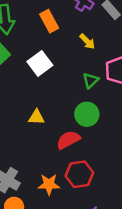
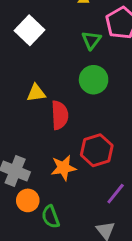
red semicircle: (68, 140) -> (60, 115), moved, turned 125

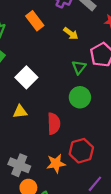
white square: (30, 30) -> (26, 77), moved
yellow triangle: (36, 93) -> (20, 112), moved

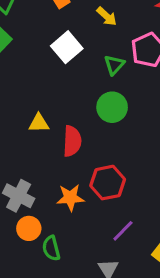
white square: (26, 77) -> (67, 47), moved
yellow triangle: (20, 112) -> (39, 123), moved

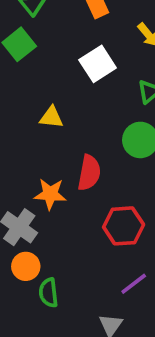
yellow triangle: (39, 123) -> (51, 117), moved
orange star: (70, 198) -> (50, 194), moved

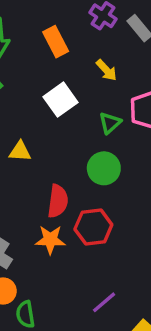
orange star: (50, 194) -> (50, 240), moved
red hexagon: (124, 226) -> (93, 227), moved

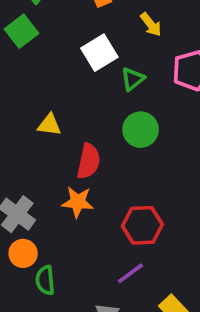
green triangle: (110, 123) -> (133, 79), moved
yellow triangle: (20, 151) -> (49, 125), moved
red hexagon: (93, 227) -> (142, 225), moved

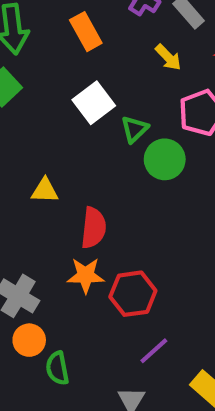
yellow arrow: (151, 25) -> (168, 57), moved
green circle: (141, 130) -> (165, 159), moved
red hexagon: (142, 225) -> (133, 294), moved

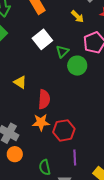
yellow triangle: (45, 191) -> (20, 82), turned 32
purple line: (154, 351) -> (75, 158), turned -49
green semicircle: (57, 368) -> (45, 167), moved

